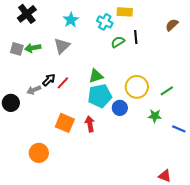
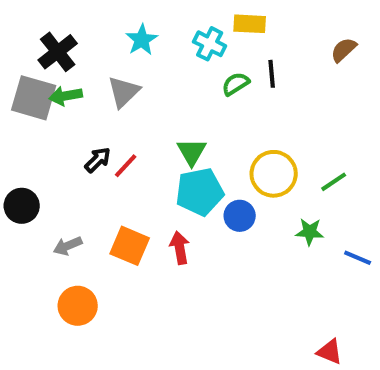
black cross: (27, 14) -> (58, 52), moved
gray square: (17, 49) -> (34, 98), size x1.6
green triangle: (96, 76) -> (192, 152), turned -42
gray arrow: (34, 90) -> (68, 246), moved

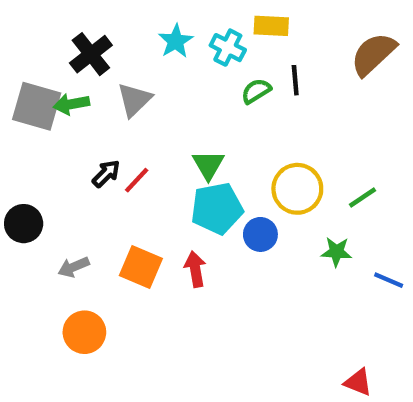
cyan star: (142, 40) -> (176, 41), moved
brown semicircle: (344, 50) -> (373, 54), size x1.6
black cross: (58, 52) -> (91, 54), moved

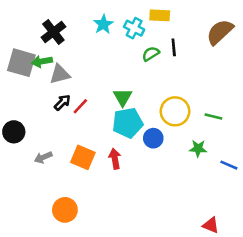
gray triangle: (134, 100) -> (60, 74), moved, turned 30
green line: (363, 198) -> (213, 116), turned 48
orange circle: (84, 332) -> (65, 210), moved

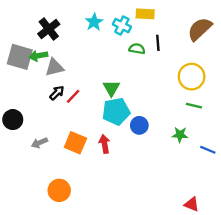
green semicircle: (151, 54) -> (137, 49), turned 42
yellow circle: (175, 111) -> (192, 77), moved

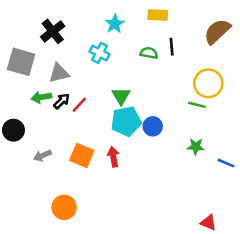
cyan star: (94, 22) -> (115, 24), moved
cyan cross: (122, 26) -> (100, 53), moved
green arrow: (38, 56) -> (41, 97), moved
green line: (194, 106) -> (197, 105), moved
blue circle: (139, 125) -> (153, 126), moved

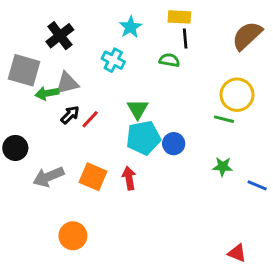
black line: (172, 47) -> (185, 39), moved
green arrow: (41, 97) -> (47, 93), moved
gray arrow: (43, 155) -> (48, 177), size x1.5

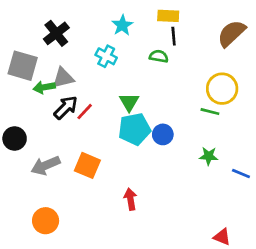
black arrow: (70, 115) -> (66, 108), size x1.4
red arrow: (129, 178) -> (130, 199), moved
orange circle: (73, 236) -> (46, 221), moved

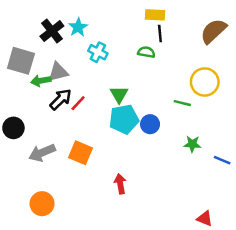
cyan star: (122, 25) -> (78, 27), moved
green line: (210, 112) -> (182, 103), moved

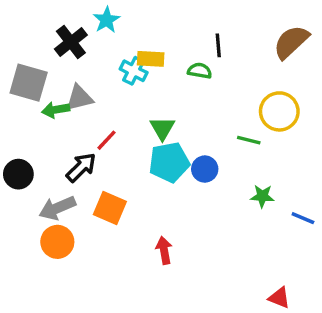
yellow rectangle: (155, 15) -> (151, 59), moved
cyan star: (78, 27) -> (106, 20), moved
black arrow: (61, 99) -> (81, 167), moved
orange circle: (42, 204) -> (57, 242), moved

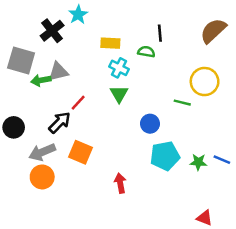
cyan cross: (134, 71) -> (119, 68), moved
cyan pentagon: (169, 162) -> (165, 156), moved
green star: (262, 196) -> (198, 162), moved

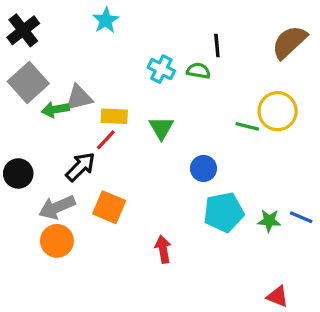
black cross: (52, 31) -> (23, 30), moved
yellow rectangle: (110, 43) -> (114, 116), moved
gray square: (21, 60) -> (28, 83), turned 32
cyan cross: (119, 68) -> (161, 69), moved
green line: (182, 103) -> (247, 126), moved

